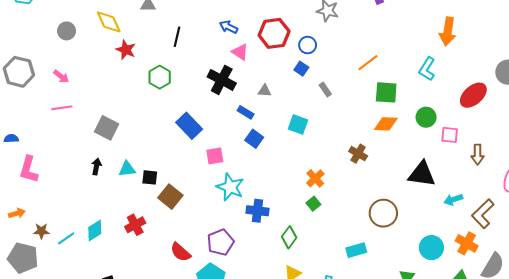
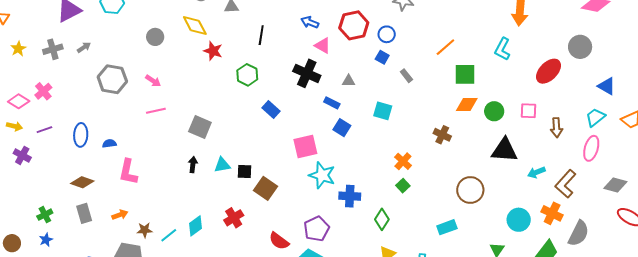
green circle: (426, 117) -> (494, 111), moved
blue rectangle: (189, 126) -> (271, 109), moved, size x0.7
pink square: (215, 156) -> (305, 147), size x1.4

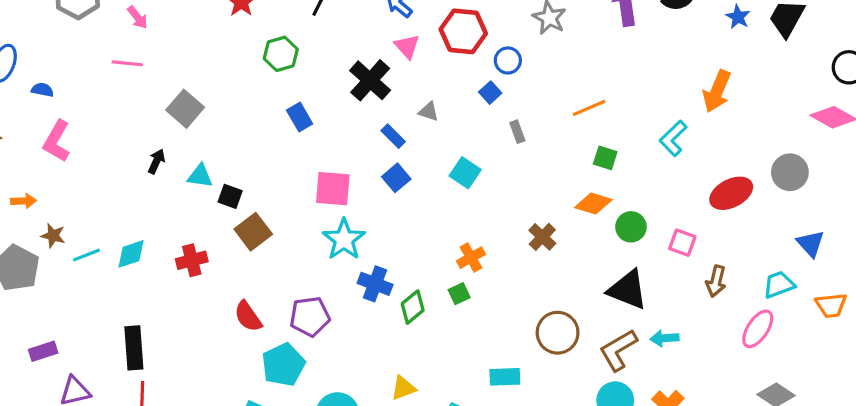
green square: (465, 74) -> (605, 158), size x0.7
brown L-shape: (566, 184) -> (618, 350), moved
green diamond: (382, 219) -> (413, 307), moved

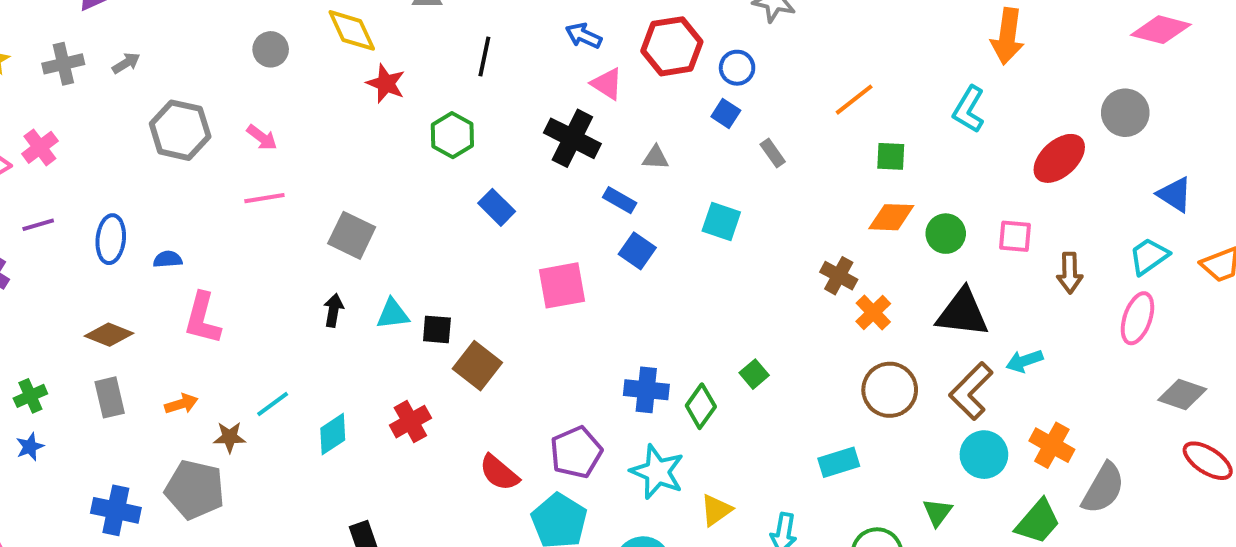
cyan star: (344, 239) -> (657, 472), moved
cyan line: (86, 255) -> (273, 404), moved
orange cross: (471, 258) -> (873, 312), moved

